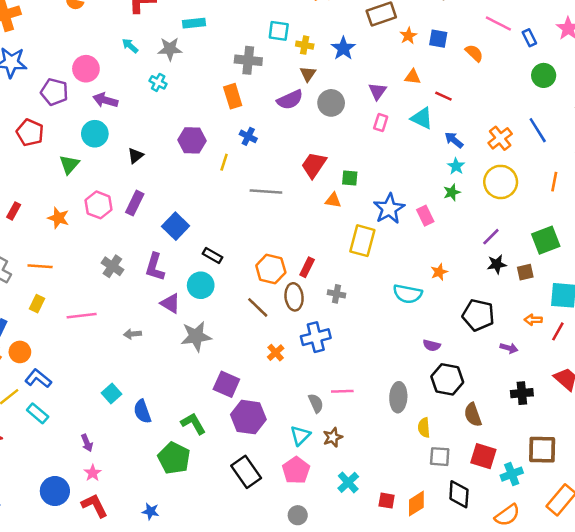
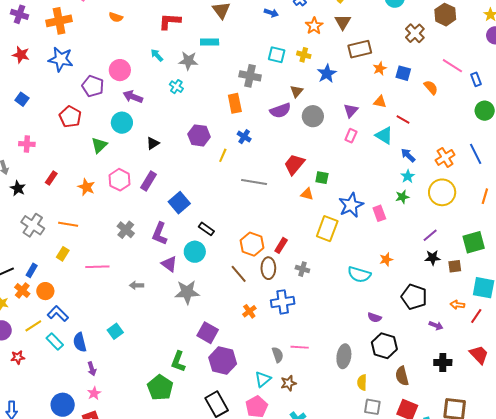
yellow cross: (305, 45) -> (304, 55), moved
blue semicircle: (142, 411) -> (80, 342), moved
green L-shape: (193, 424) -> (178, 362), turned -135

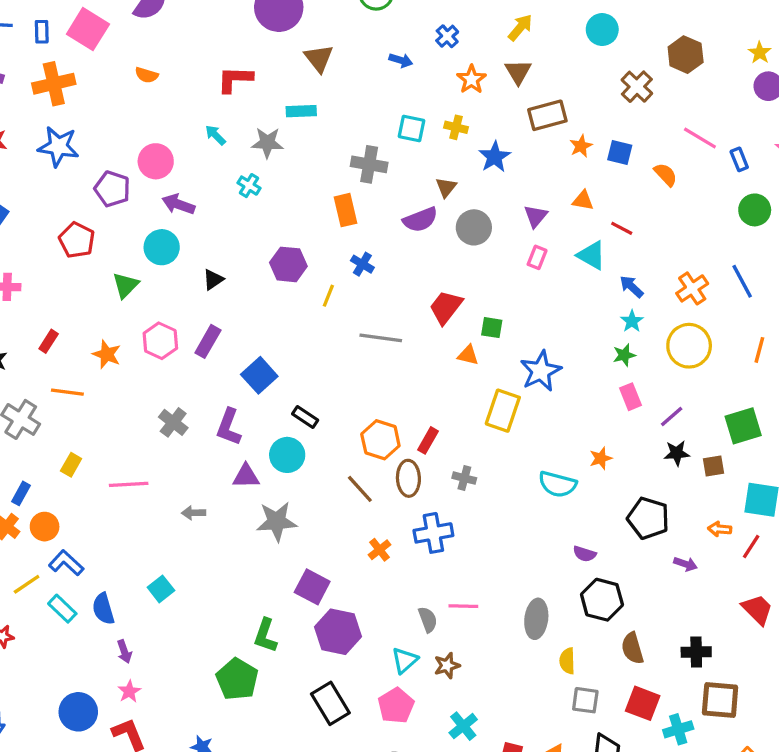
pink rectangle: (379, 213) -> (631, 397), moved
orange line: (68, 224) -> (67, 392), moved
purple triangle: (169, 264) -> (246, 476), turned -36
black cross: (443, 363) -> (696, 652), moved

